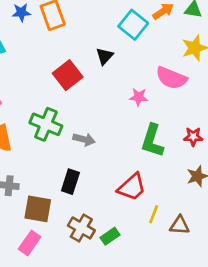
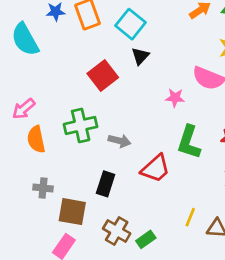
cyan square: (133, 25) -> (131, 24), moved
green cross: (46, 124) -> (81, 125), turned -36
red trapezoid: (132, 187) -> (156, 169), moved

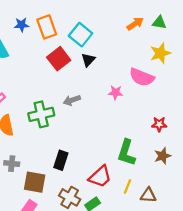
red square: (103, 75) -> (59, 59), moved
gray arrow: (119, 141) -> (72, 100), moved, turned 147
green L-shape: (189, 142) -> (126, 153), moved
red trapezoid: (156, 169) -> (100, 177), moved

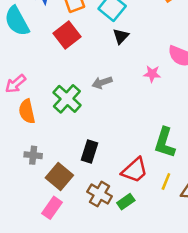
red square: (59, 59) -> (67, 35), moved
green cross: (41, 114) -> (67, 99), turned -35
brown square: (35, 182) -> (59, 176), turned 30

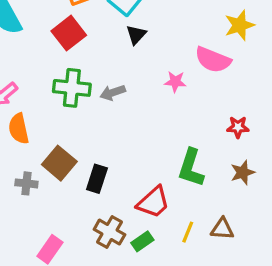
green cross: (67, 99) -> (72, 88), moved, turned -36
brown square: (59, 176) -> (59, 163), moved
yellow line: (166, 182) -> (188, 232), moved

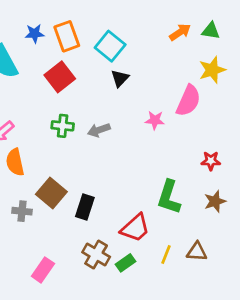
pink semicircle: (213, 60) -> (188, 101), turned -88
green cross: (72, 88) -> (63, 126), size x0.7

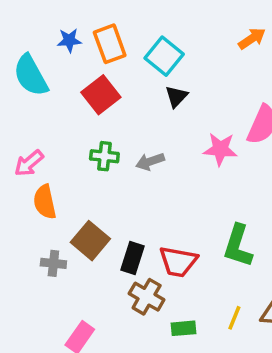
pink star: (155, 120) -> (220, 149), size x1.4
red trapezoid: (135, 228) -> (178, 262), moved, turned 52
brown cross: (96, 255) -> (147, 297), moved
green rectangle: (125, 263) -> (183, 328), turned 30

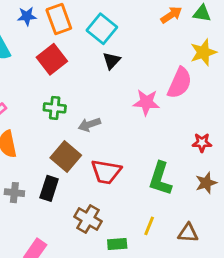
gray arrow: (150, 161) -> (89, 125), moved
brown square: (90, 241) -> (66, 157), moved
black rectangle: (133, 258) -> (49, 188), moved
red trapezoid: (178, 262) -> (106, 172), moved
yellow line: (234, 318) -> (149, 226), moved

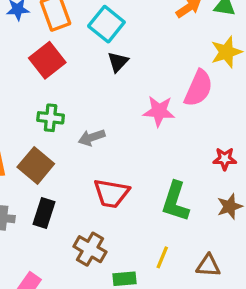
brown square: (66, 157) -> (36, 165), moved

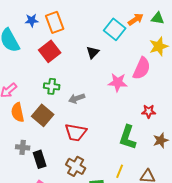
cyan square: (106, 24) -> (115, 29), moved
red star: (225, 159) -> (149, 111), moved
red trapezoid: (111, 193) -> (76, 132), moved
black rectangle: (44, 213) -> (40, 159), moved, turned -36

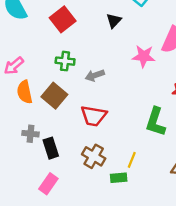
yellow line: (120, 171) -> (132, 160), moved

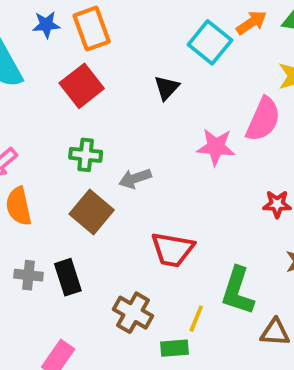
brown square: (54, 96) -> (92, 212), moved
red trapezoid: (94, 116) -> (172, 250), moved
green L-shape: (156, 122) -> (238, 291), moved
black rectangle: (51, 148) -> (68, 277), moved

